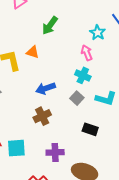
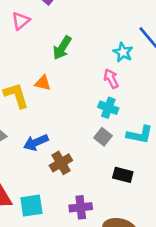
blue arrow: (46, 88) -> (36, 142), moved

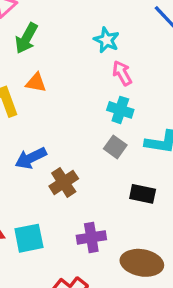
green arrow: (62, 48) -> (26, 38), moved
cyan star: (123, 52) -> (107, 40), moved

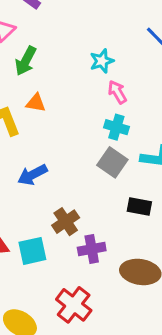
cyan star: (107, 40) -> (102, 61), turned 30
gray square: (115, 147) -> (112, 162), size x1.4
brown cross: (64, 182) -> (66, 222), moved

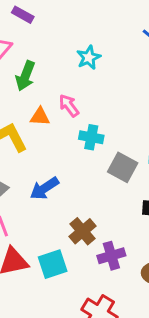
cyan star: (102, 61) -> (89, 58), moved
pink arrow: (117, 92) -> (69, 106), moved
cyan cross: (116, 127) -> (91, 137), moved

